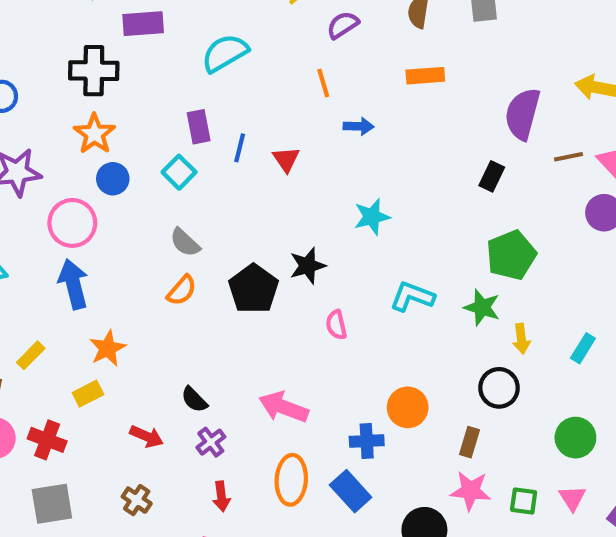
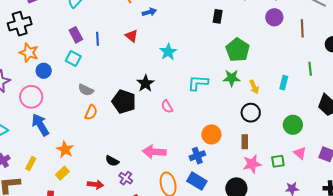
red triangle: (286, 159) -> (132, 36), moved

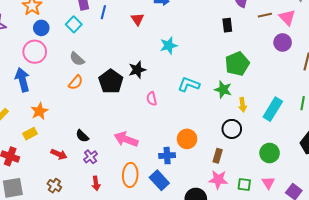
black rectangle: (218, 16) -> (227, 25), turned -32
cyan rectangle: (284, 83) -> (273, 109), size x1.6
pink circle: (31, 97) -> (35, 52), moved

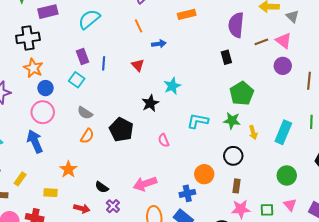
black star: (137, 70) -> (150, 103), moved
orange star: (39, 111) -> (68, 169), moved
black circle: (232, 129) -> (233, 156), moved
yellow rectangle: (30, 134) -> (50, 193), turned 40
pink arrow: (126, 139) -> (145, 184), turned -30

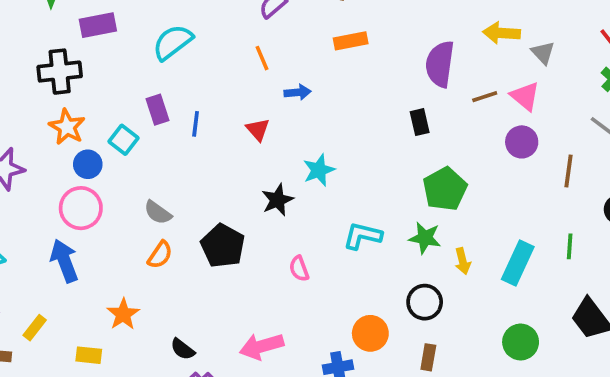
cyan square: (77, 80) -> (123, 140), moved

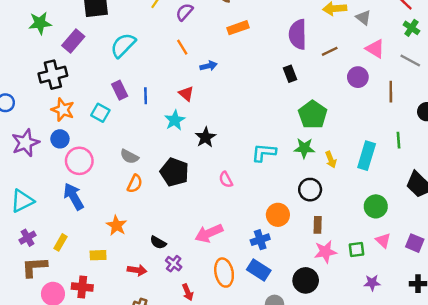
purple rectangle: (98, 25) -> (73, 41), turned -30
pink triangle: (525, 96) -> (375, 49), moved
blue circle: (88, 164) -> (60, 139), moved
cyan star: (319, 170) -> (175, 120), moved

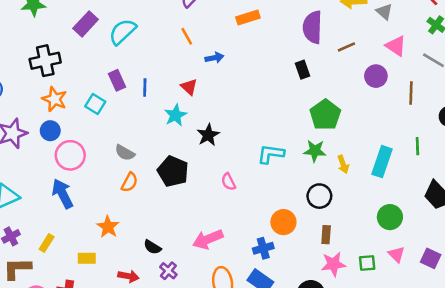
purple rectangle: (73, 41) -> (86, 24), moved

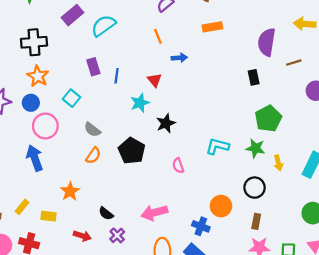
cyan square: (95, 104) -> (72, 98), moved
yellow rectangle: (47, 243) -> (22, 207), moved
blue cross: (263, 248) -> (201, 226), turned 30

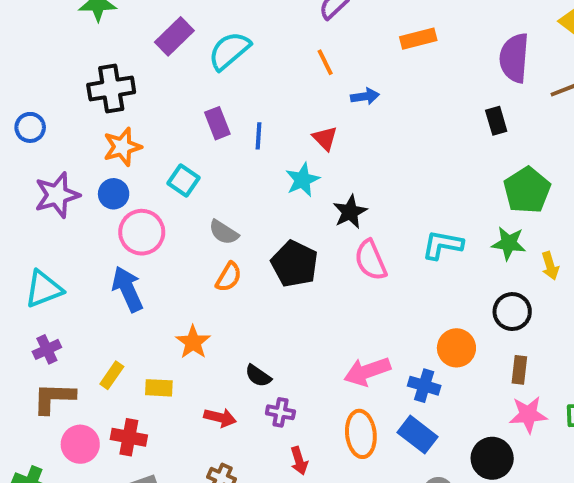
orange star: (38, 76) -> (122, 147), turned 30
pink semicircle: (178, 166) -> (371, 260), moved, size x1.5
pink arrow: (154, 213) -> (367, 371), moved
purple cross: (117, 235) -> (280, 412), turned -32

